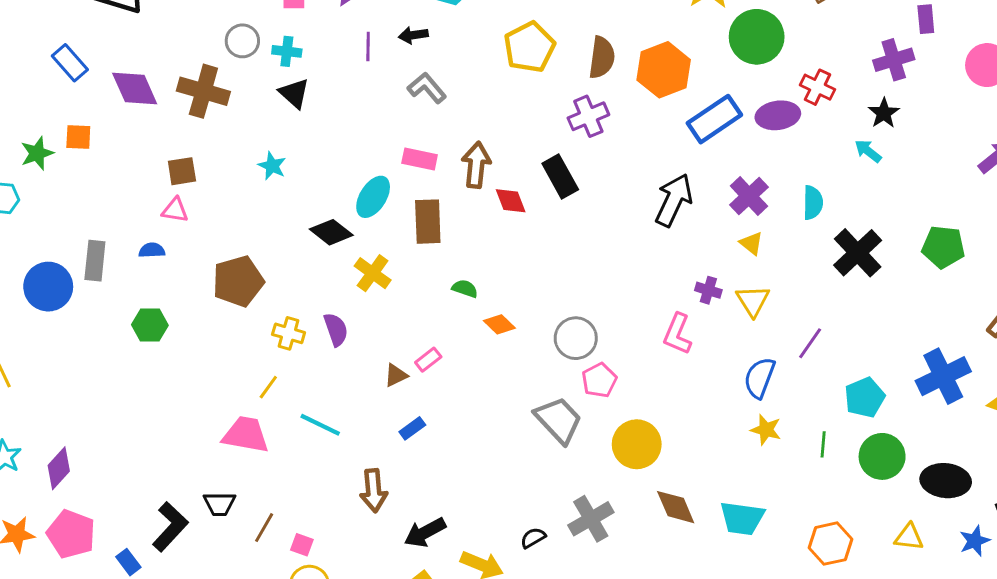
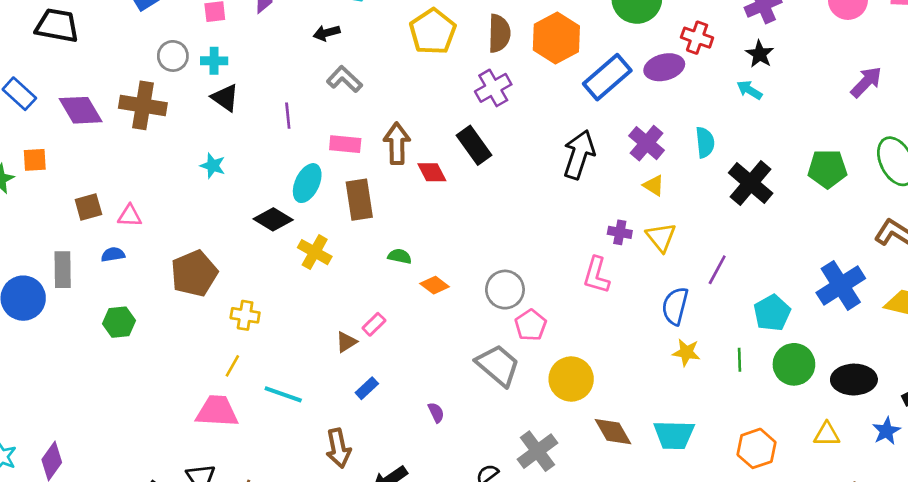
purple line: (368, 47) -> (288, 116), moved
brown square: (182, 171) -> (88, 207), moved
purple semicircle: (336, 330) -> (436, 413), moved, size x0.7

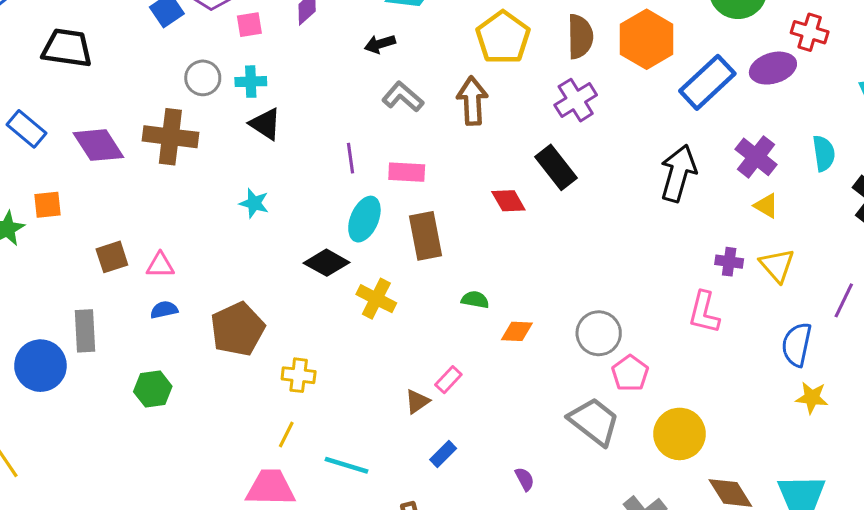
purple line: (288, 116) -> (350, 158), moved
brown arrow: (397, 143) -> (472, 101), moved
blue semicircle: (113, 255) -> (164, 310), moved
orange diamond: (435, 285) -> (517, 331), turned -32

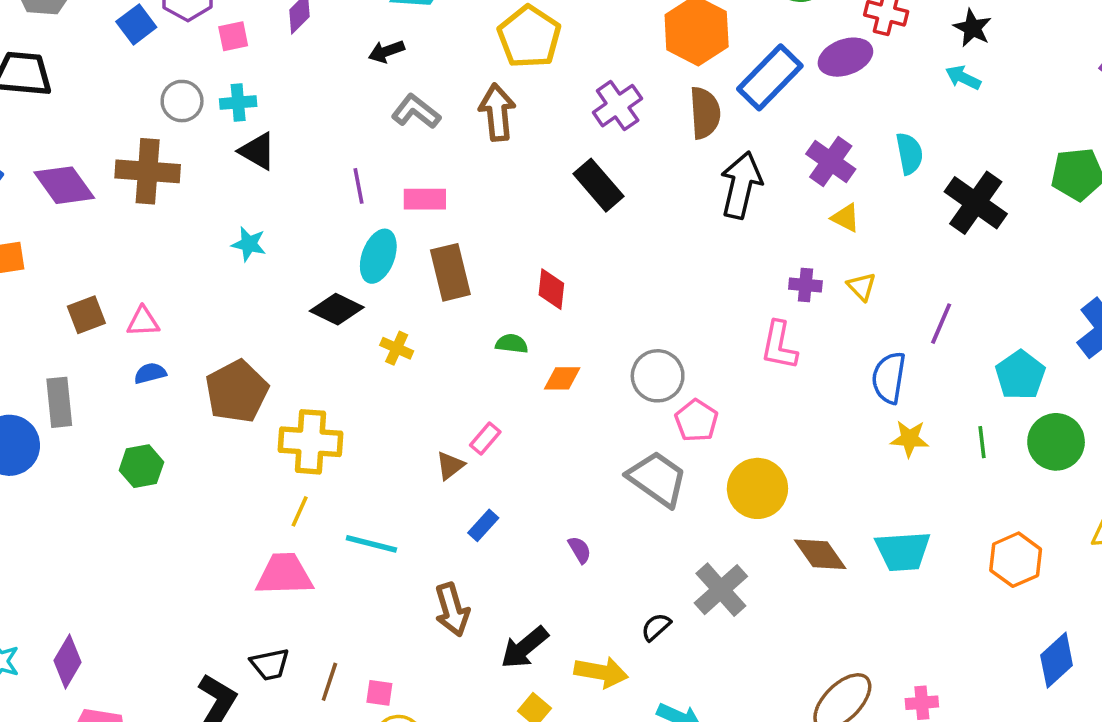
brown semicircle: (580, 37) -> (705, 113), moved
red diamond: (508, 201) -> (551, 289), moved, turned 39
yellow triangle: (777, 265) -> (862, 287), size x0.7
yellow cross: (376, 299) -> (397, 348), size x0.7
yellow cross: (299, 375) -> (310, 442), size x1.6

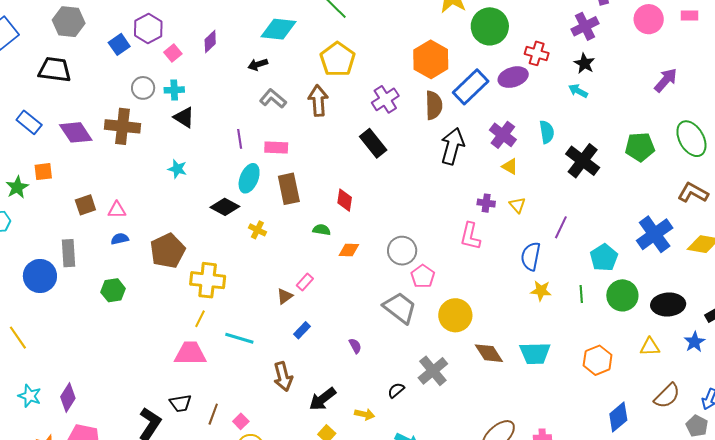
pink square: (233, 36) -> (173, 53), turned -30
yellow arrow: (601, 672) -> (365, 414), size x0.7
pink square: (379, 693) -> (241, 421), turned 35

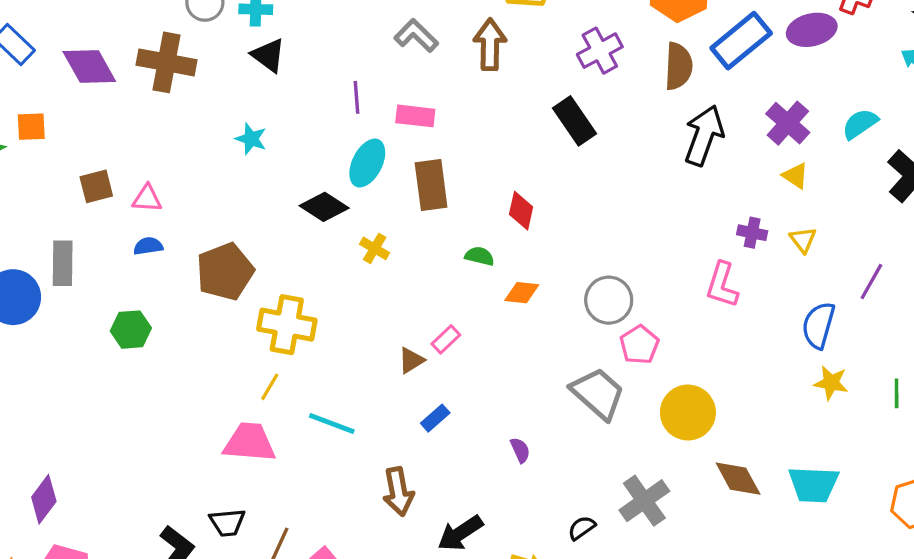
cyan semicircle: (547, 132) -> (860, 124), turned -120

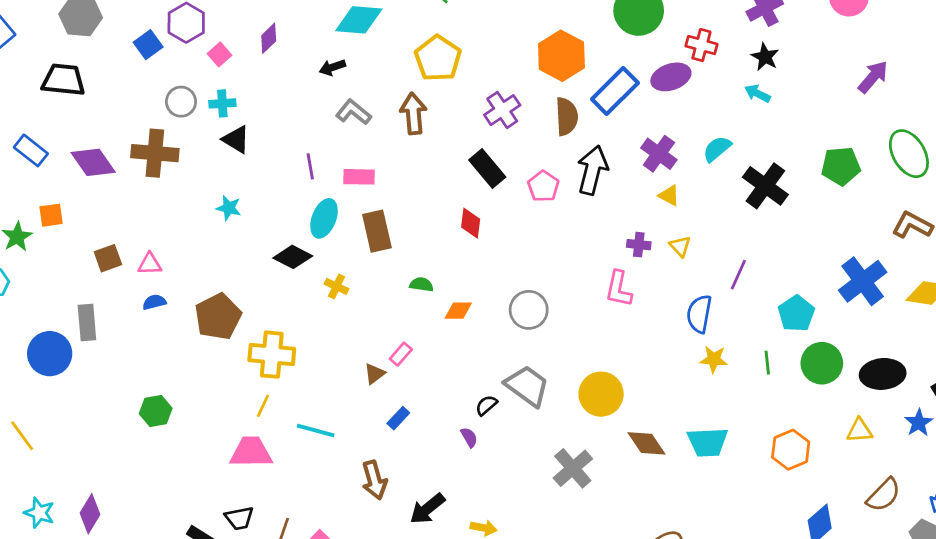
red diamond: (521, 211) -> (471, 223), moved
green hexagon: (131, 330) -> (156, 411), moved
pink pentagon: (639, 345) -> (543, 186), moved
black semicircle: (582, 528) -> (486, 405), moved

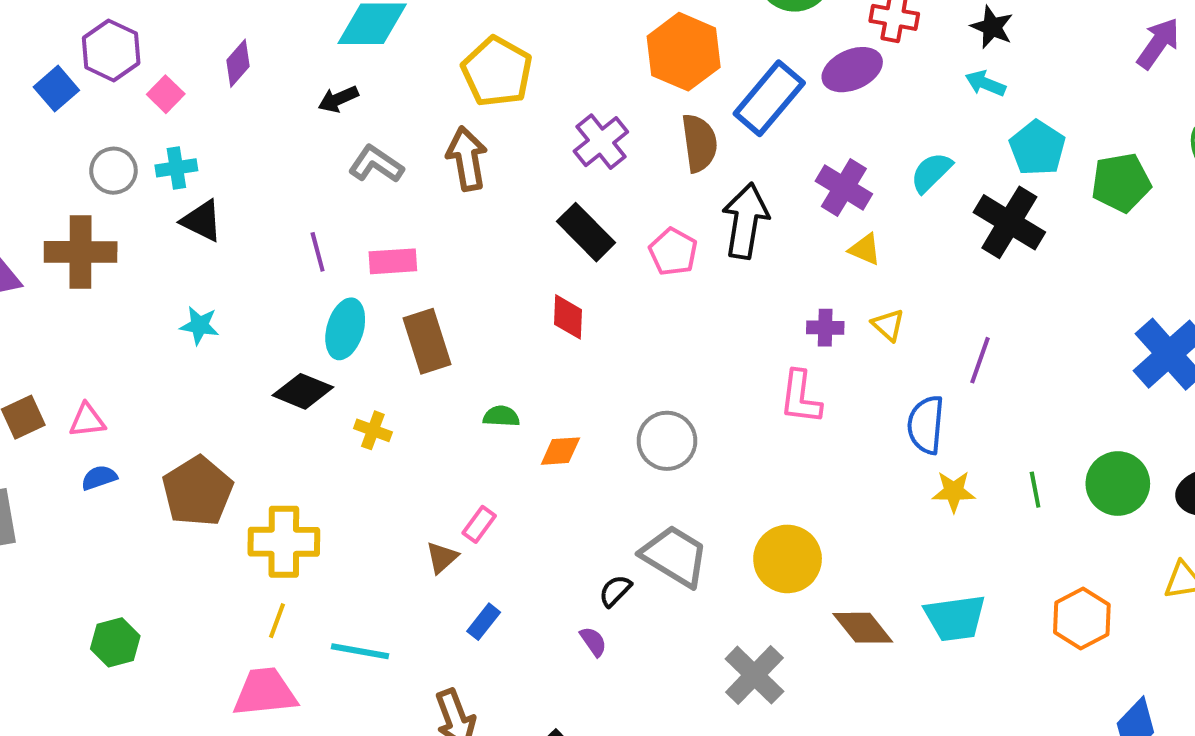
cyan pentagon: (796, 314) -> (1037, 148), moved

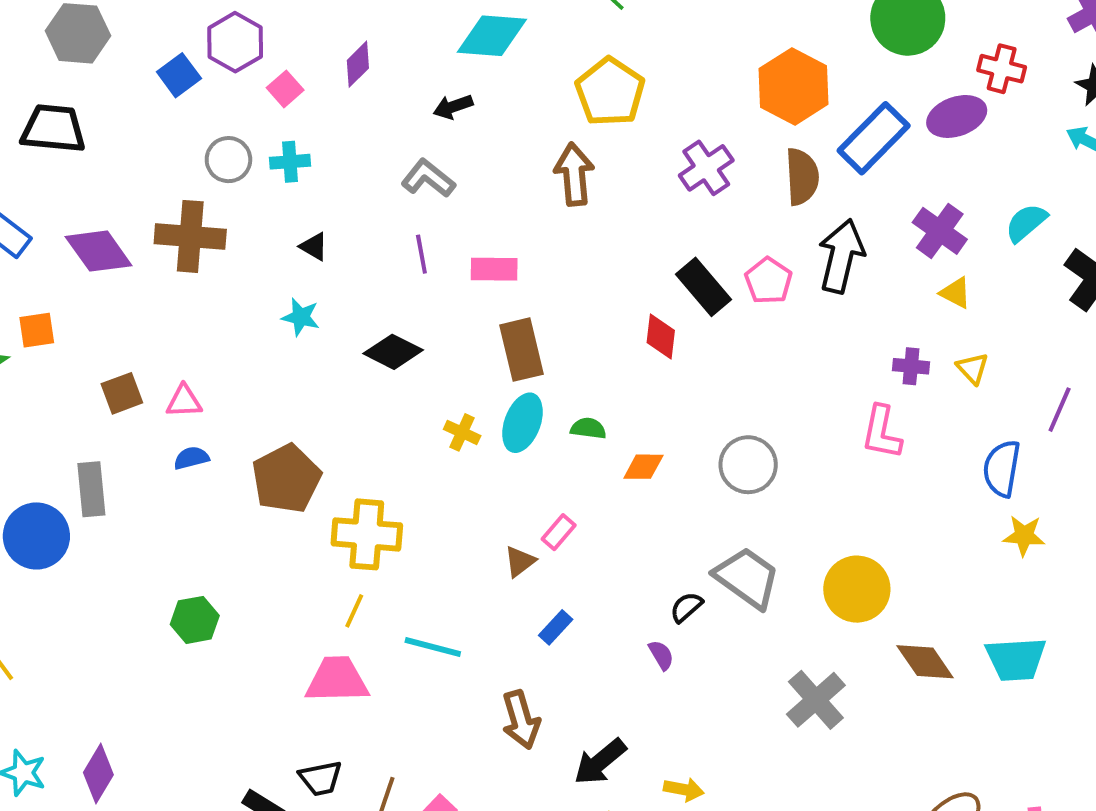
gray L-shape: (376, 164) -> (428, 178), moved
black triangle: (202, 221) -> (314, 247), moved, size x0.7
black rectangle: (586, 232) -> (704, 287), moved
cyan ellipse: (345, 329) -> (522, 423), moved
black diamond: (303, 391) -> (393, 352), moved

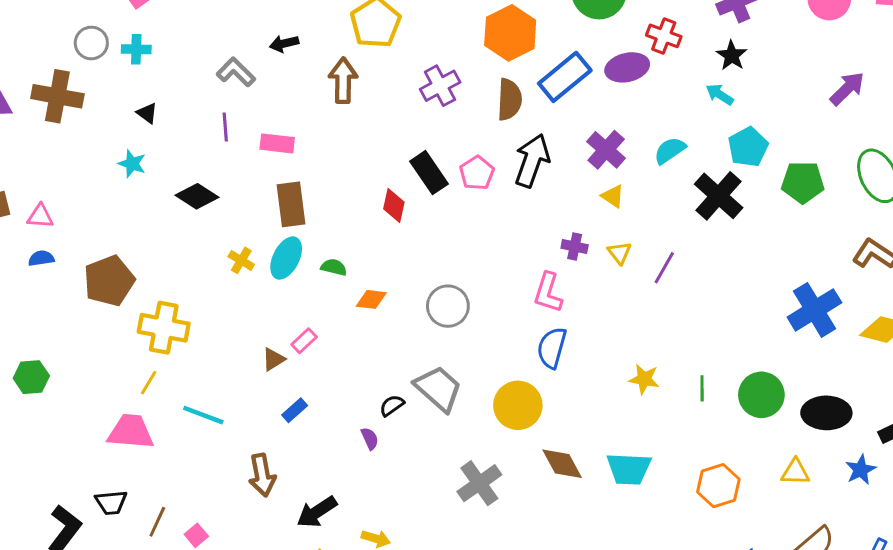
black arrow: (453, 107) -> (284, 44), moved
purple line: (1060, 410) -> (664, 268), moved
blue semicircle: (1002, 468) -> (552, 348), moved

